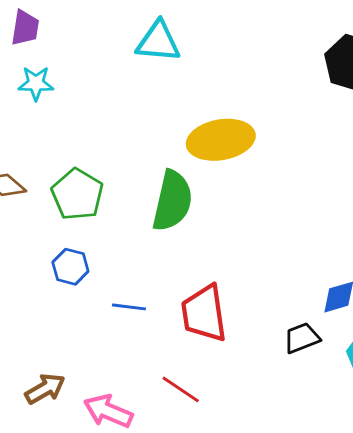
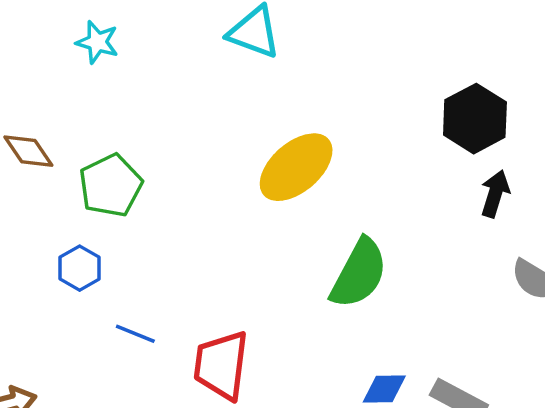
yellow ellipse: (221, 140) -> (296, 167), turned -46
green semicircle: (172, 201) -> (359, 273), moved

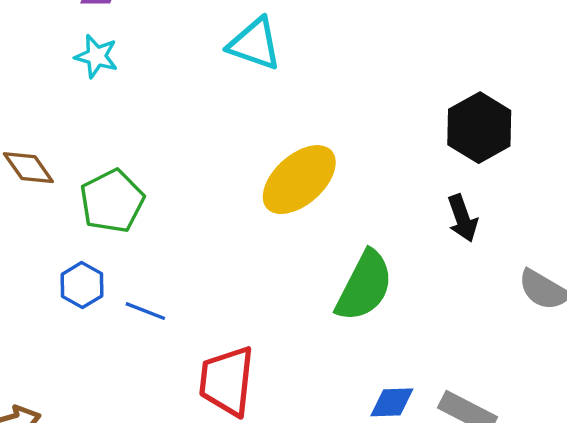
black arrow: (495, 194) -> (462, 218), moved, turned 144
blue line: (135, 334) -> (145, 311), moved

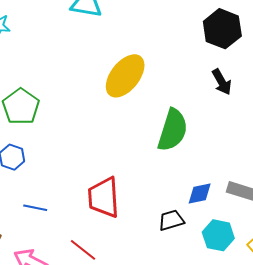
blue line: (145, 311) -> (35, 208), moved

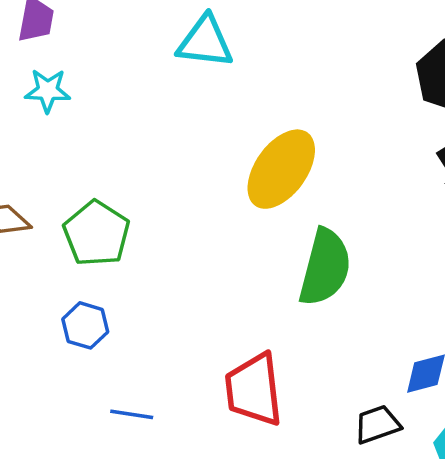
green semicircle: (173, 130) -> (325, 267), moved

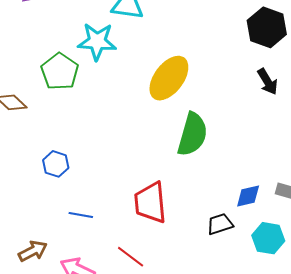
cyan star: (48, 91) -> (97, 41), moved, size x1.5
green pentagon: (97, 234) -> (60, 71), moved

